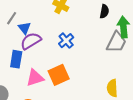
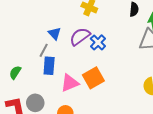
gray line: (12, 18) -> (44, 50), moved
purple semicircle: (31, 41) -> (80, 37), moved

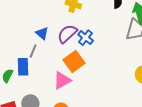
blue rectangle: (49, 66) -> (23, 67), moved
orange square: (93, 78) -> (74, 61), moved

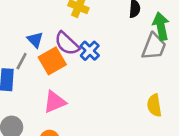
purple semicircle: (67, 34) -> (67, 43), turned -100
orange square: (74, 61) -> (52, 61), moved

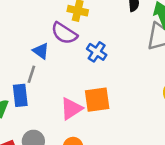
purple semicircle: (67, 43) -> (64, 33), moved
orange square: (52, 61) -> (97, 100), moved, turned 32

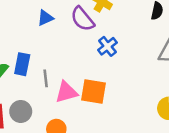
blue triangle: (41, 51) -> (45, 18), moved, turned 42
gray line: (31, 74) -> (46, 78), moved, turned -42

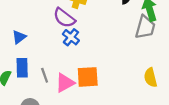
blue triangle: (45, 18) -> (19, 37), moved
blue cross: (107, 46) -> (71, 37), moved

